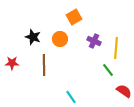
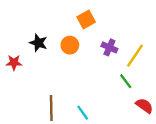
yellow line: (116, 48) -> (135, 56), turned 30
red star: (12, 63) -> (14, 63), moved
brown line: (44, 65) -> (51, 108), moved

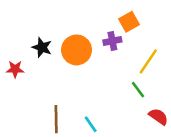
orange square: (86, 20) -> (129, 22), moved
orange circle: (70, 45) -> (77, 50), size x1.5
purple cross: (109, 47) -> (112, 41), moved, turned -35

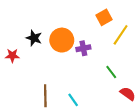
purple cross: (112, 41) -> (83, 48), moved
yellow line: (148, 61) -> (121, 35), moved

